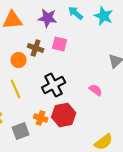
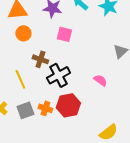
brown cross: (36, 48) -> (40, 59), moved
orange circle: (19, 60) -> (23, 33), moved
gray square: (21, 131) -> (25, 110), moved

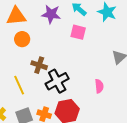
pink square: (64, 34) -> (78, 32), moved
pink semicircle: (100, 80) -> (99, 86), turned 48

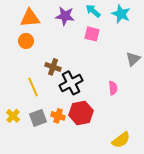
orange circle: (22, 39) -> (26, 41), moved

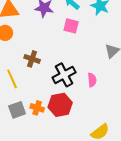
black cross: (71, 83) -> (64, 75), moved

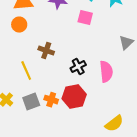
black cross: (64, 75) -> (78, 67), size x0.7
pink semicircle: (92, 80) -> (106, 72), size x1.5

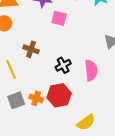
pink square: (85, 18) -> (59, 18), moved
yellow semicircle: (114, 124) -> (86, 122), moved

